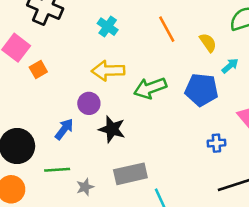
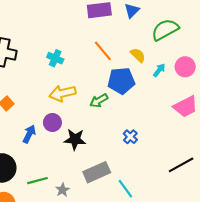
green arrow: (150, 88) -> (99, 101), size x0.7
blue pentagon: (202, 90) -> (121, 81), moved
blue arrow: (64, 129) -> (29, 134), moved
blue cross: (216, 143) -> (130, 137), moved, turned -32

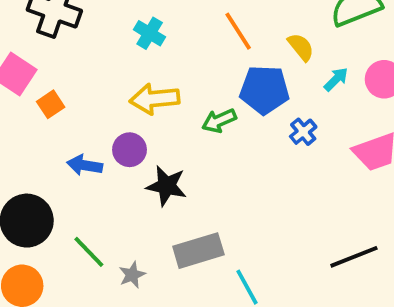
blue arrow: (29, 134) -> (85, 165), turned -114
blue cross: (130, 137) -> (303, 132), moved
green line: (38, 181) -> (89, 252), turned 54

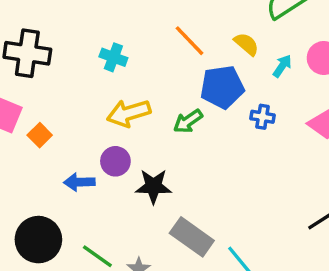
blue cross: (303, 132) -> (263, 117), turned -30
gray rectangle: (198, 251) -> (192, 237), turned 63

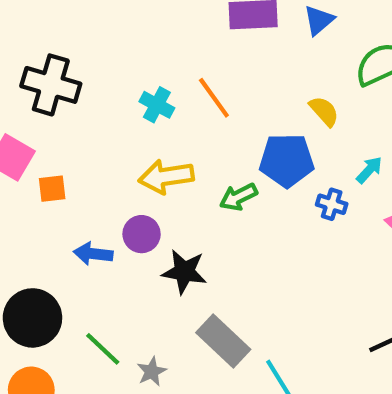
orange line: (190, 41) -> (214, 98), moved
cyan arrow: (282, 66) -> (369, 170), moved
orange square: (40, 135) -> (52, 189), turned 30

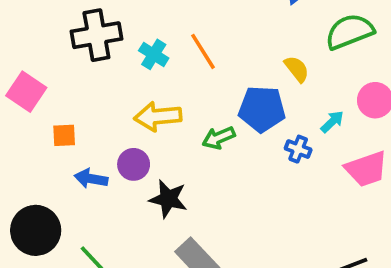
black cross: (51, 85) -> (96, 35), moved, turned -30
orange square: (52, 189) -> (64, 135), moved

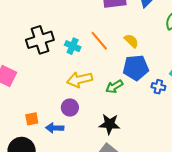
yellow semicircle: (297, 69) -> (131, 41), moved
orange square: (64, 135) -> (32, 119), moved
blue arrow: (91, 179) -> (55, 128), moved
black star: (168, 199) -> (110, 124), moved

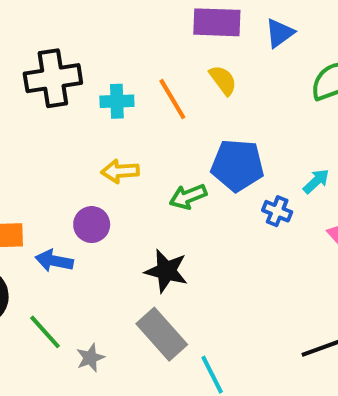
yellow semicircle: (131, 41) -> (223, 80), moved
cyan cross: (73, 46) -> (117, 101), turned -35
yellow arrow: (80, 80) -> (120, 171), size x0.7

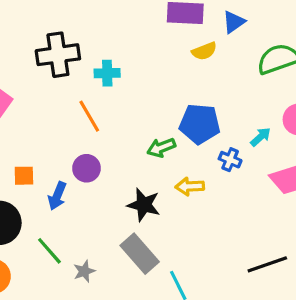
yellow semicircle: (223, 80) -> (204, 51), moved, turned 105
orange line: (172, 99) -> (89, 116), moved
yellow arrow: (120, 171) -> (190, 186), moved
blue arrow: (54, 261) -> (57, 196), turned -80

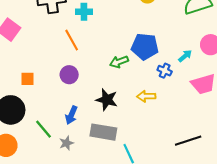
yellow arrow: (190, 186) -> (146, 96), moved
blue arrow: (57, 196) -> (71, 115), moved
gray rectangle: (140, 254) -> (103, 132), turned -40

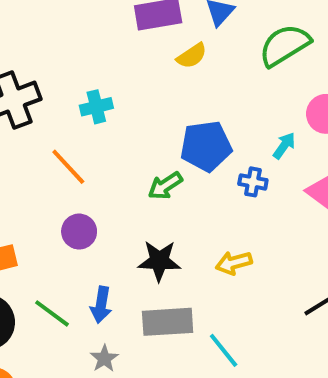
cyan cross: (84, 12) -> (96, 107), moved
yellow arrow: (146, 96) -> (234, 263), moved
green line: (44, 129) -> (52, 313), moved

